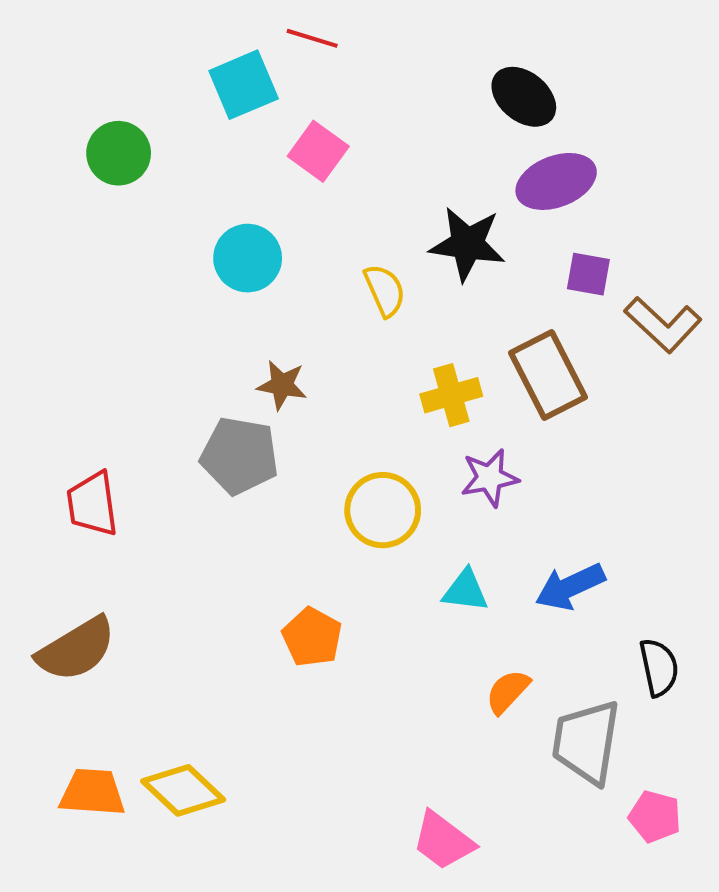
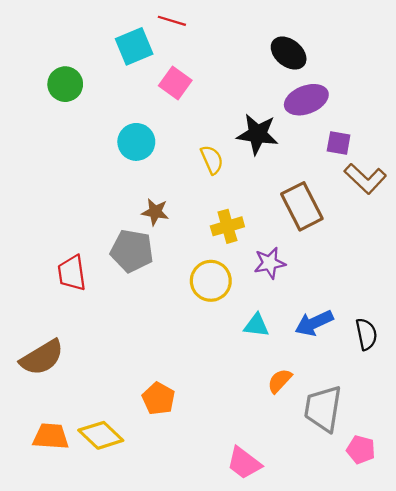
purple square: (588, 274) -> (339, 143), moved
yellow cross: (451, 395) -> (227, 226), moved
red trapezoid: (92, 504) -> (72, 273), moved
orange pentagon: (312, 637) -> (159, 399), moved
black semicircle: (659, 667) -> (366, 334), moved

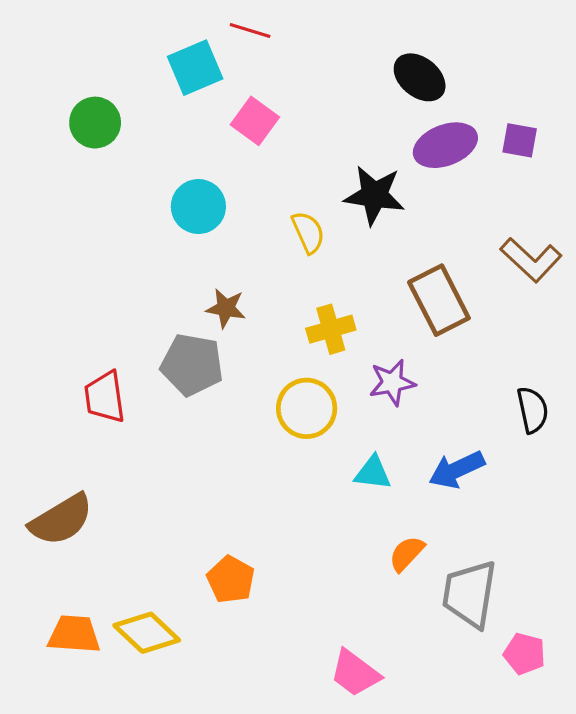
purple square: (339, 143) -> (520, 140), moved
black semicircle: (366, 334) -> (533, 410), moved

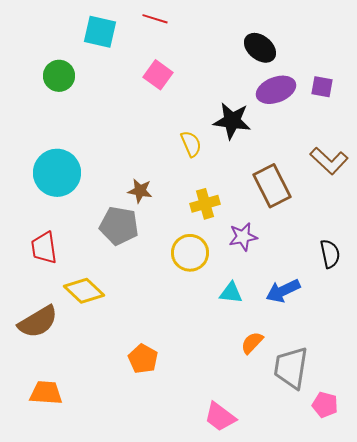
cyan square: (195, 68) -> (100, 32), moved, turned 36
cyan circle: (198, 207) -> (57, 173), moved, size x1.4
red trapezoid: (105, 397) -> (44, 248), moved
yellow diamond: (147, 633) -> (84, 291), moved

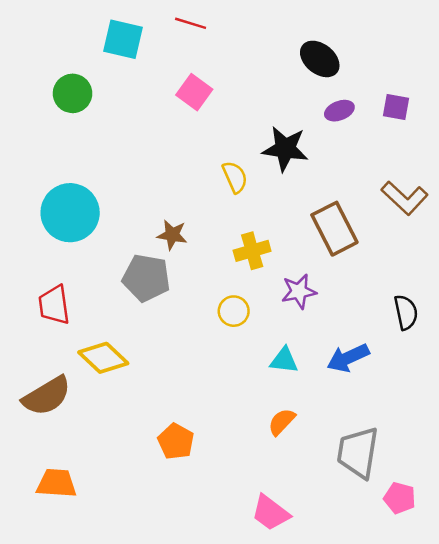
purple ellipse: (276, 90) -> (339, 111), size x0.6
yellow circle: (190, 253) -> (234, 311), size x0.7
orange semicircle: (252, 343) -> (282, 422), moved

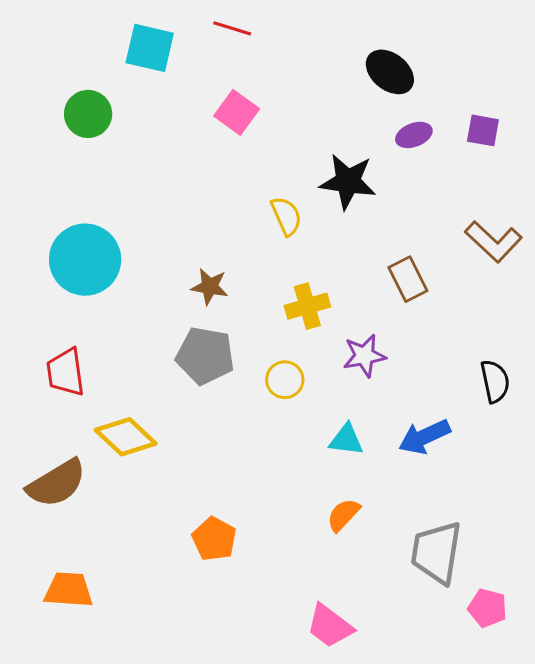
brown rectangle: (334, 229) -> (408, 279), size x0.7
gray pentagon: (146, 278) -> (205, 356), moved

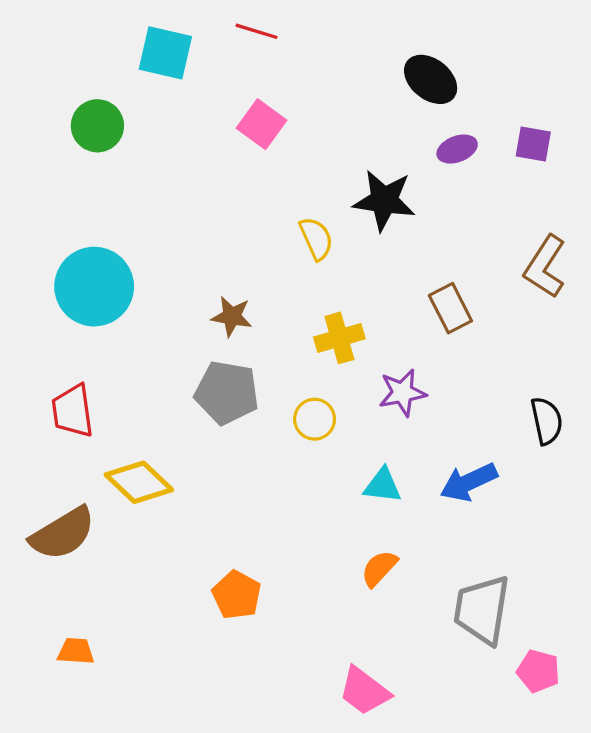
brown L-shape: (493, 242) -> (545, 267), turned 80
orange trapezoid: (69, 590) -> (76, 651), size x0.7

